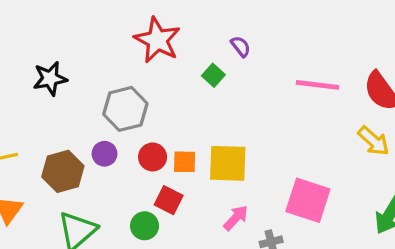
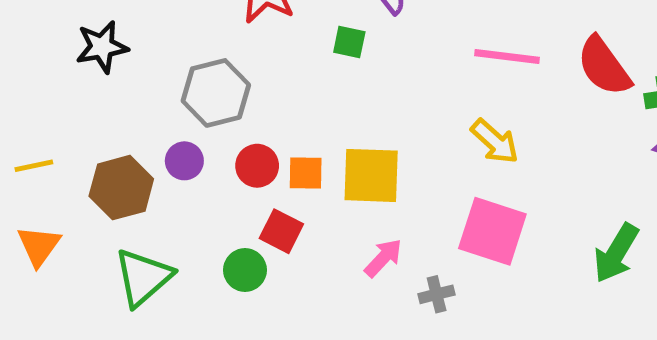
green square: (213, 75) -> (349, 42), turned -30
yellow arrow: (374, 141) -> (495, 141), moved

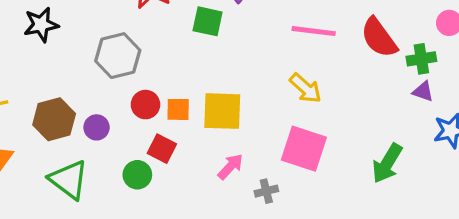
green square: (349, 42) -> (208, 21), size x1.4
purple circle: (184, 161) -> (97, 127), moved
green triangle: (143, 277) -> (69, 180), turned -42

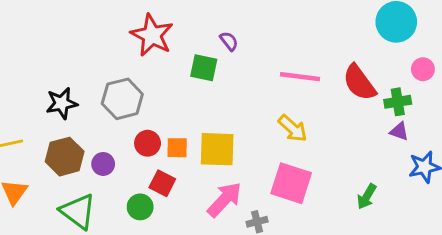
black star: (41, 25) -> (62, 103), moved
green arrow: (387, 163) -> (367, 197), size x0.7
pink arrow: (230, 167) -> (225, 200), size x1.5

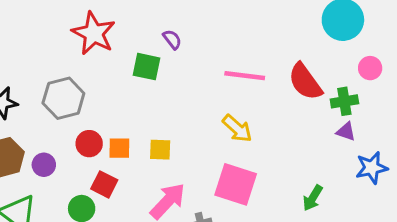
yellow square: (217, 149) -> (160, 150), size x0.6

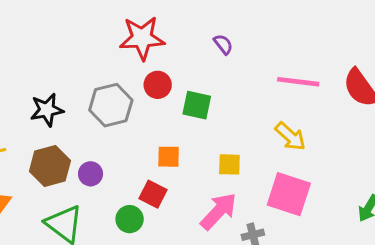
red star: (94, 33) -> (142, 38), turned -30
green square: (147, 67) -> (197, 105), moved
red circle: (89, 144) -> (158, 85), moved
yellow square: (160, 150) -> (229, 164), moved

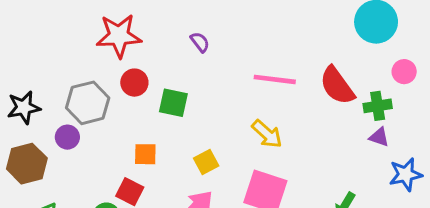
yellow square: (229, 164) -> (206, 162), turned -30
purple circle: (91, 174) -> (67, 137), moved

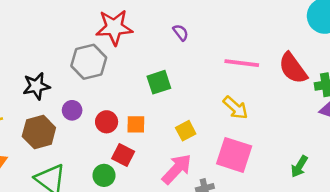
red circle: (134, 83) -> (107, 122), moved
gray hexagon: (88, 103) -> (89, 62), moved
green square: (173, 103) -> (159, 82), turned -30

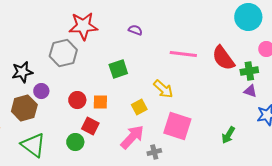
purple semicircle: (181, 32) -> (135, 30), turned -32
yellow arrow: (235, 108) -> (163, 89), moved
purple circle: (72, 110) -> (41, 91), moved

